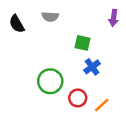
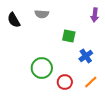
blue cross: (92, 67) -> (86, 56), moved
orange line: (102, 105) -> (91, 82), moved

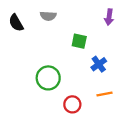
red circle: (65, 82) -> (72, 104), moved
orange line: (91, 82) -> (105, 94), turned 32

